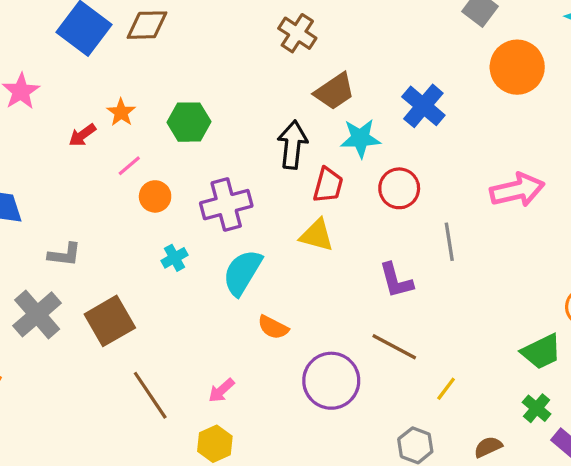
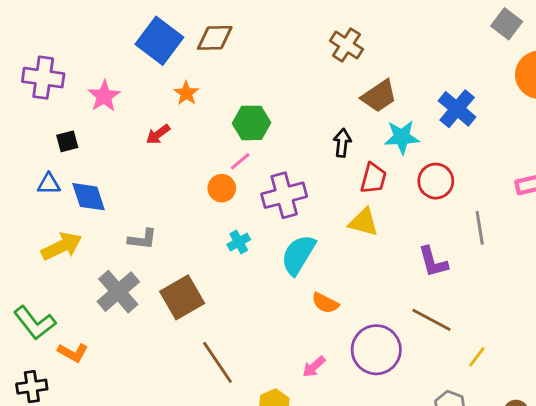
orange star: (121, 112) -> (186, 93), moved
black arrow: (292, 145) -> (342, 143), size x0.7
pink line: (129, 166) -> (240, 161), moved
pink arrow: (221, 390) -> (314, 367), moved

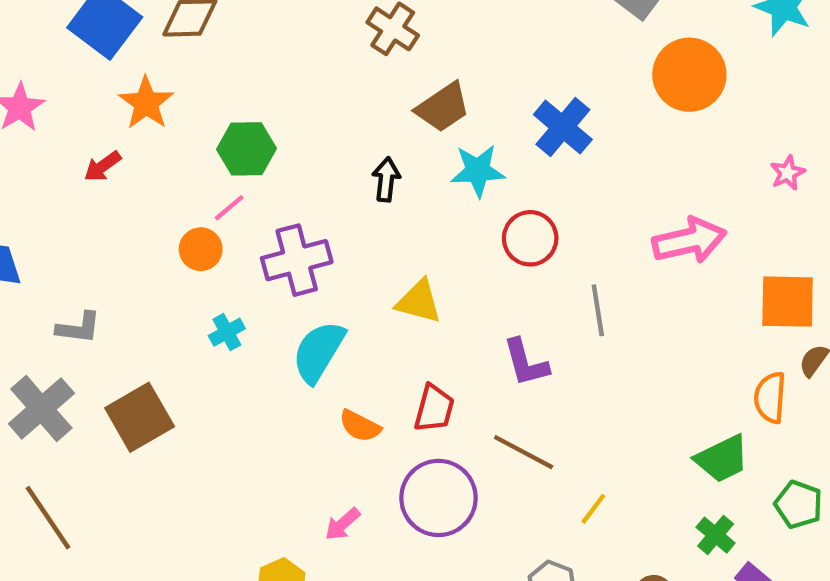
orange star: (186, 93) -> (146, 103), size x1.4
red trapezoid: (373, 178) -> (434, 408), moved
brown line: (218, 362) -> (48, 518), moved

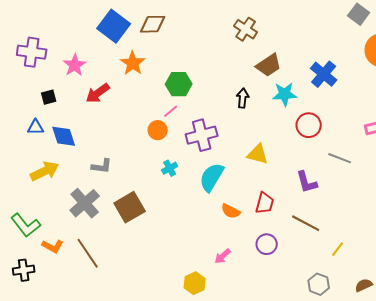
red arrow: (103, 166) -> (98, 93), moved, size x1.4
gray line: (598, 310) -> (340, 158), turned -60
purple circle: (438, 498) -> (267, 244), size x0.6

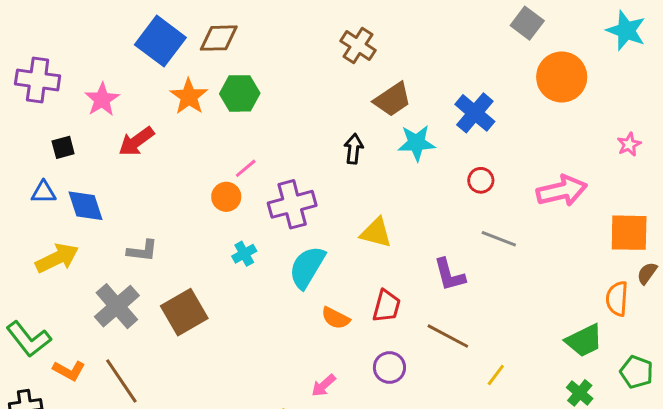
green hexagon: (179, 84) -> (240, 93), moved
red circle: (309, 125) -> (481, 180), moved, size x0.7

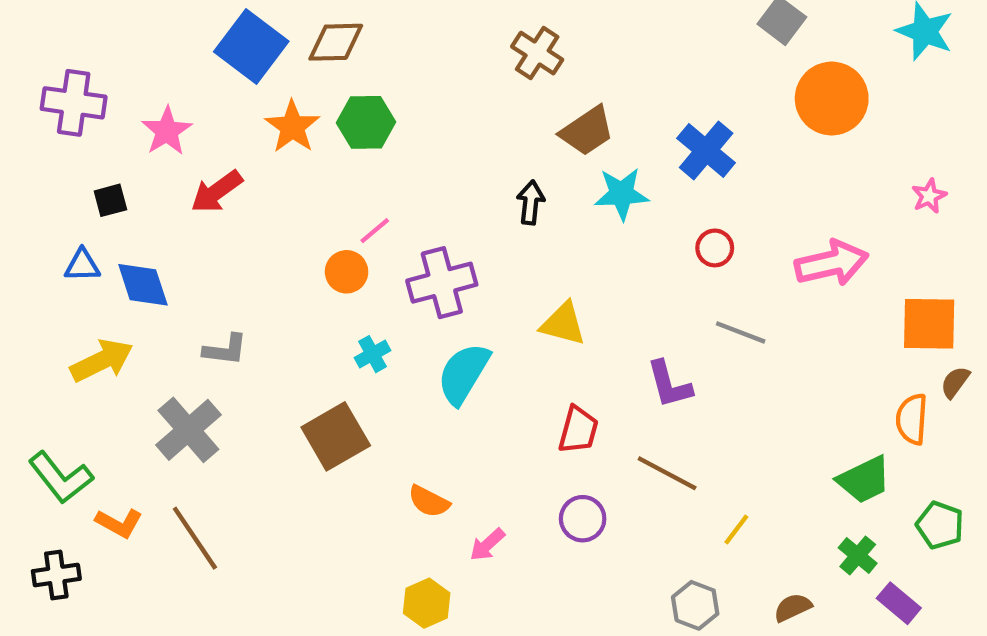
brown square: (184, 312) -> (336, 436), moved
orange semicircle: (336, 318) -> (429, 501), moved

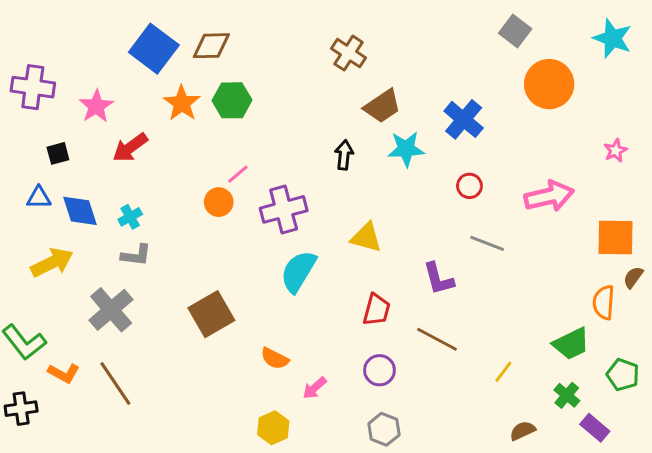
cyan cross: (373, 354) -> (130, 217), moved
yellow line: (736, 530) -> (503, 372), moved
gray hexagon: (695, 605) -> (384, 429), moved

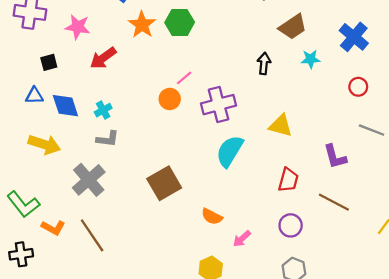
pink star: (96, 106) -> (78, 27), turned -30
cyan star: (406, 149) -> (311, 59), size x0.7
yellow arrow: (52, 263) -> (44, 144), turned 44

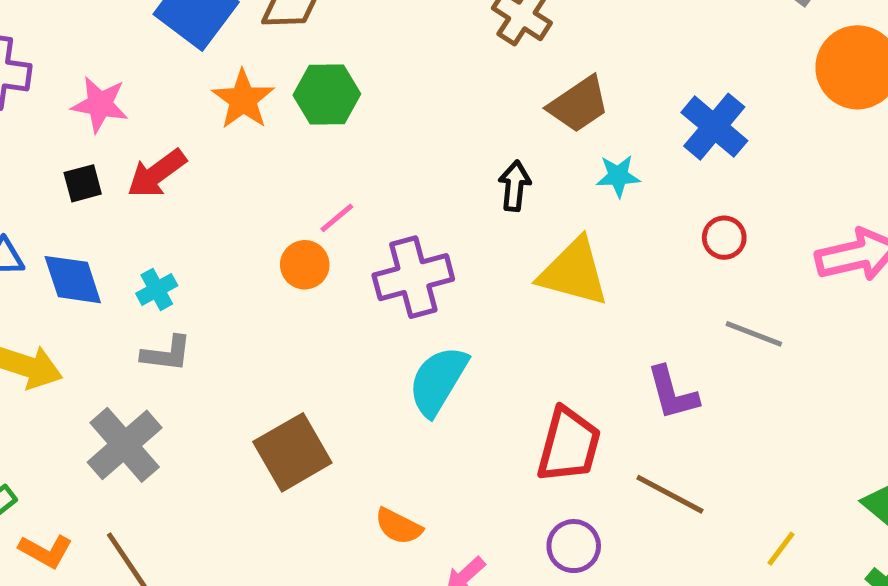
black square: (49, 62) -> (83, 183), moved
yellow triangle: (281, 126) -> (574, 272), moved, size x1.4
red trapezoid: (288, 180) -> (569, 445), size x1.4

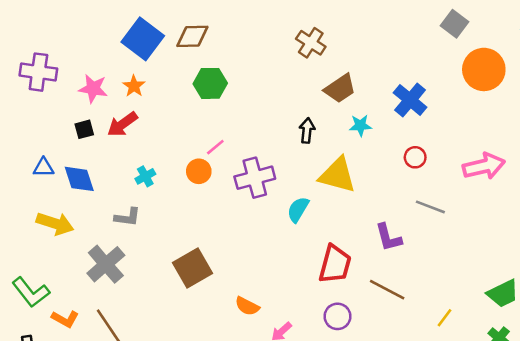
orange star: (243, 99) -> (134, 86), moved, size x0.7
cyan cross: (157, 289) -> (145, 176), moved
cyan semicircle: (438, 381) -> (298, 209), moved, size x0.7

